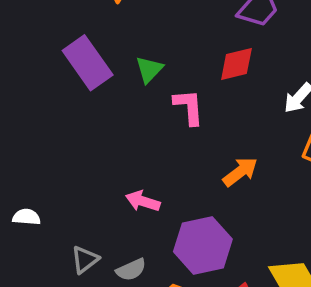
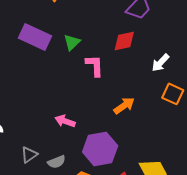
purple rectangle: (88, 63) -> (35, 37), turned -32

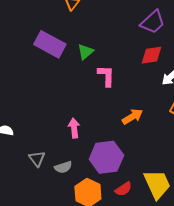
red diamond: (124, 41) -> (151, 55), moved
pink arrow: (65, 121) -> (74, 128), turned 60
gray triangle: (29, 155) -> (37, 159), turned -36

